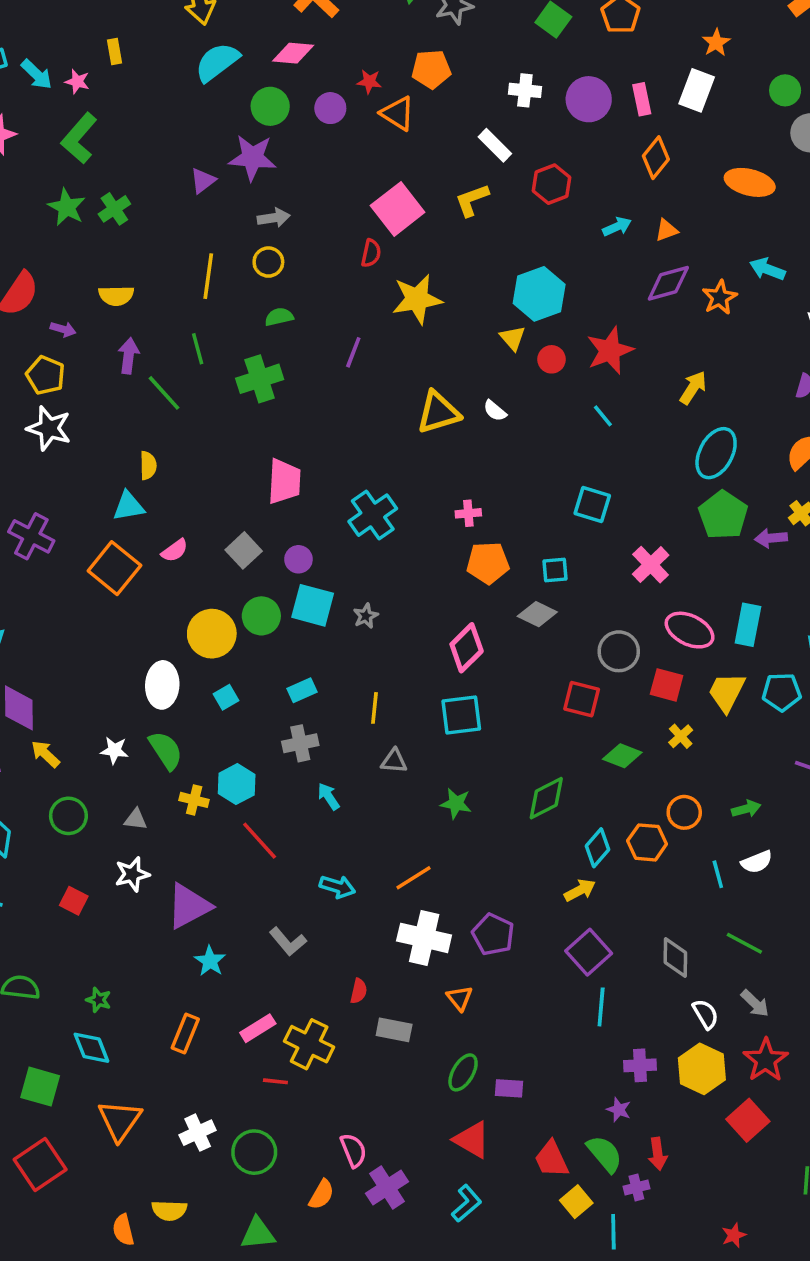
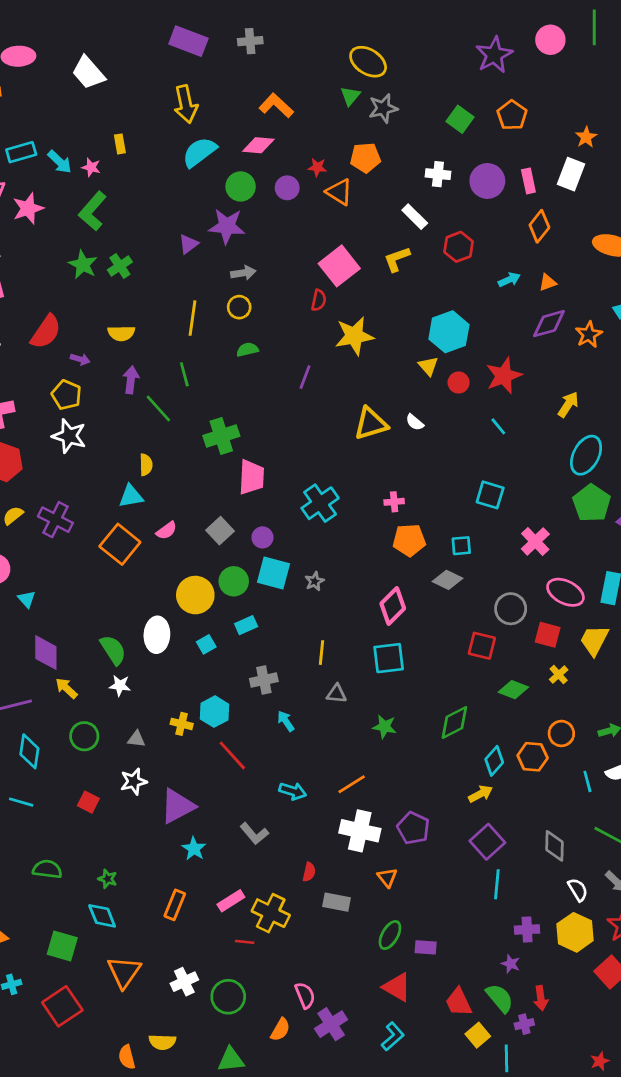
green cross: (260, 379) -> (221, 436), moved
cyan rectangle: (302, 690) -> (246, 625), moved
green semicircle: (166, 750) -> (113, 650), moved

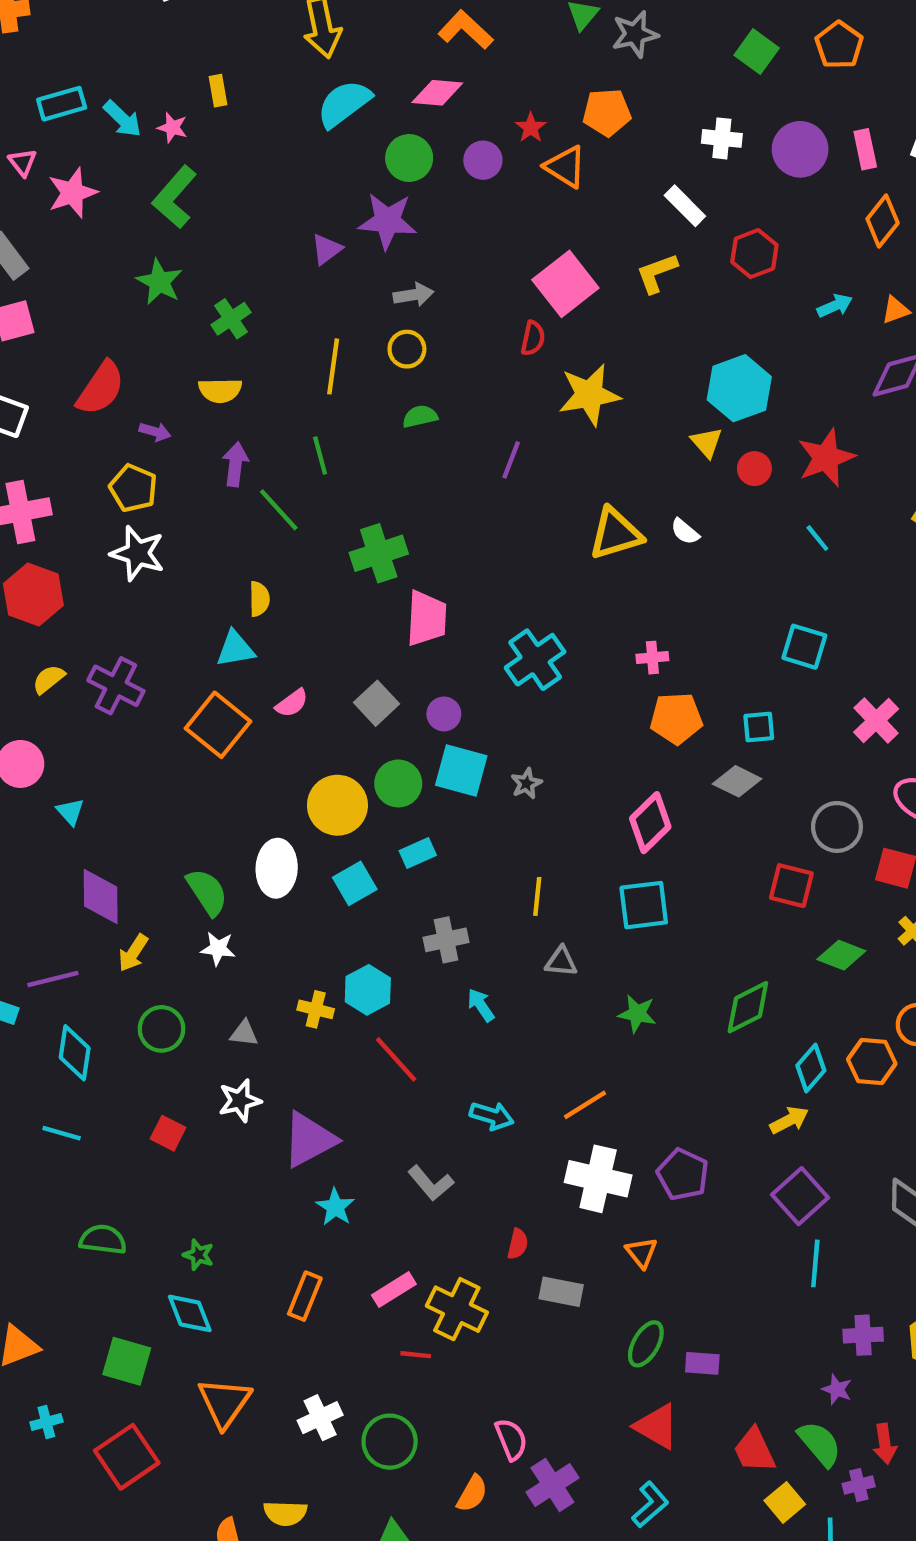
red star: (317, 167) -> (531, 128), turned 30
green cross: (120, 266) -> (231, 319), moved
cyan square: (206, 644) -> (355, 883), size x1.4
yellow arrow: (66, 688) -> (133, 953), turned -100

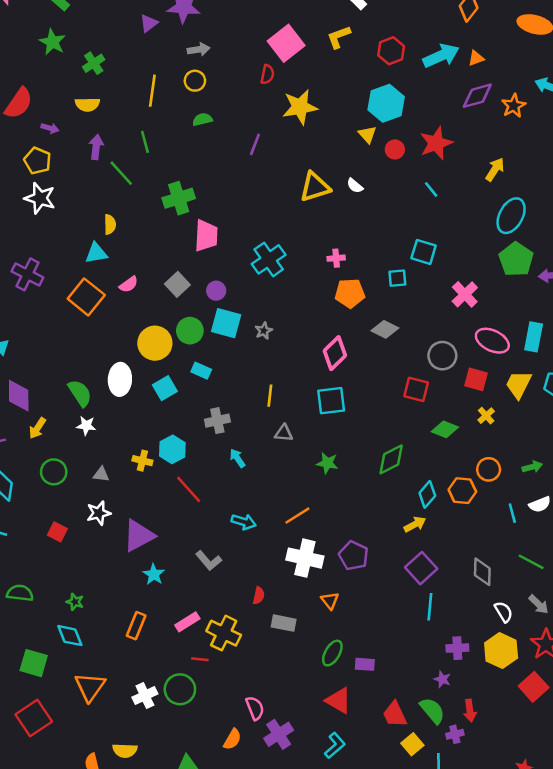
red hexagon: (754, 254) -> (391, 51), moved
cyan arrow: (835, 306) -> (441, 56), size x1.8
cyan square: (759, 727) -> (397, 278), moved
cyan rectangle: (418, 853) -> (201, 371), turned 48
green circle: (390, 1442) -> (180, 689), moved

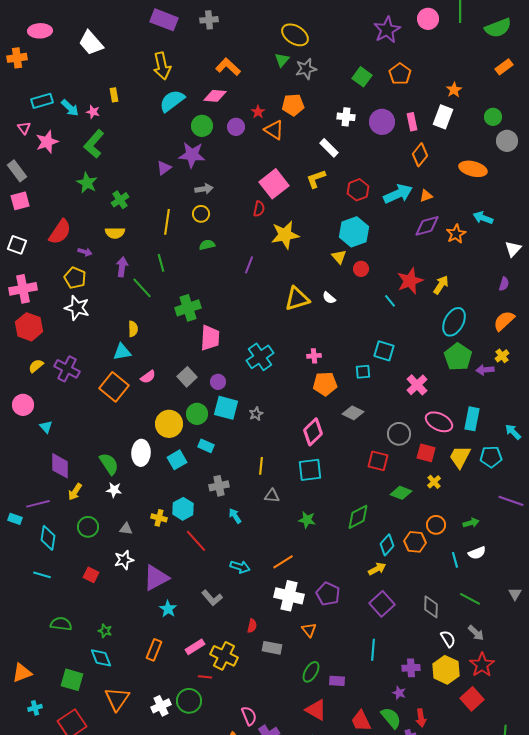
red star: (436, 143) -> (410, 281), moved
cyan line: (430, 607) -> (373, 650), moved

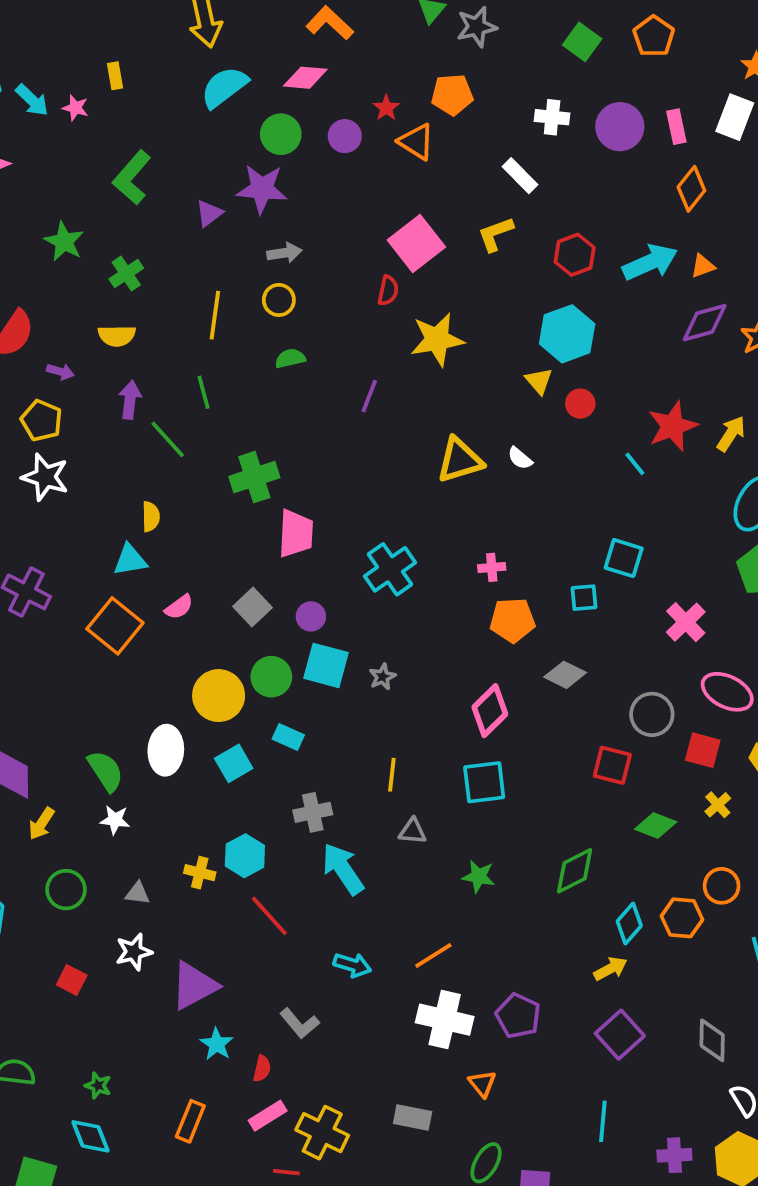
green L-shape: (94, 144) -> (132, 178), moved
cyan arrow: (235, 516) -> (343, 869), size x1.8
red semicircle: (252, 626) -> (262, 1069), moved

